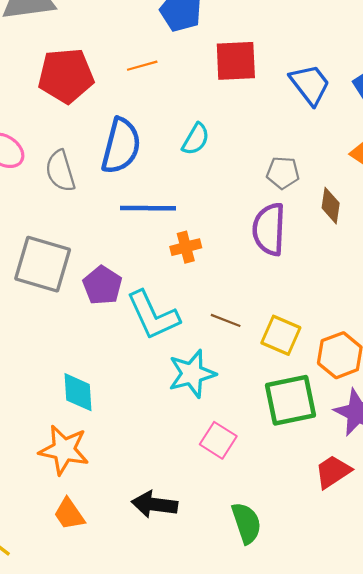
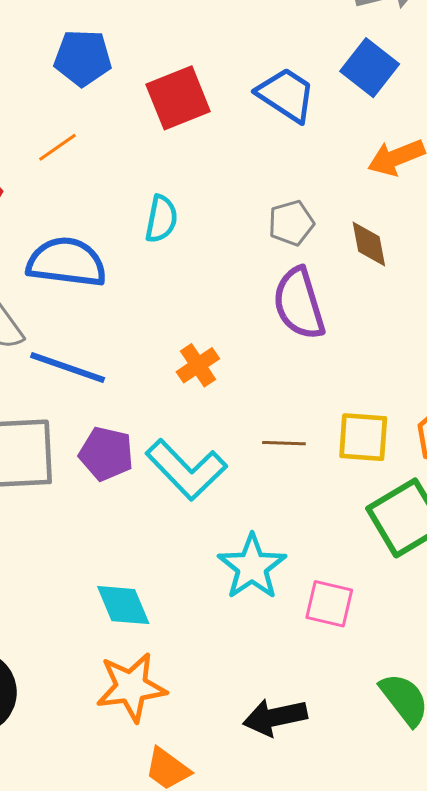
blue semicircle: (121, 146) -> (67, 262), turned -78
blue line: (148, 208) -> (68, 368), moved, turned 38
cyan star: (192, 374) -> (252, 567), moved

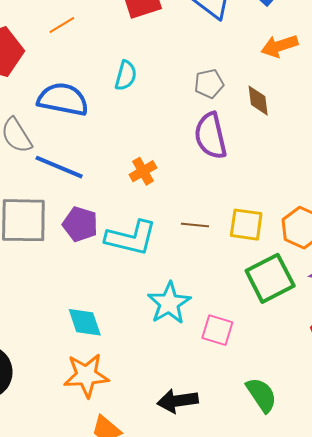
cyan L-shape: (186, 470) -> (131, 238), turned -36

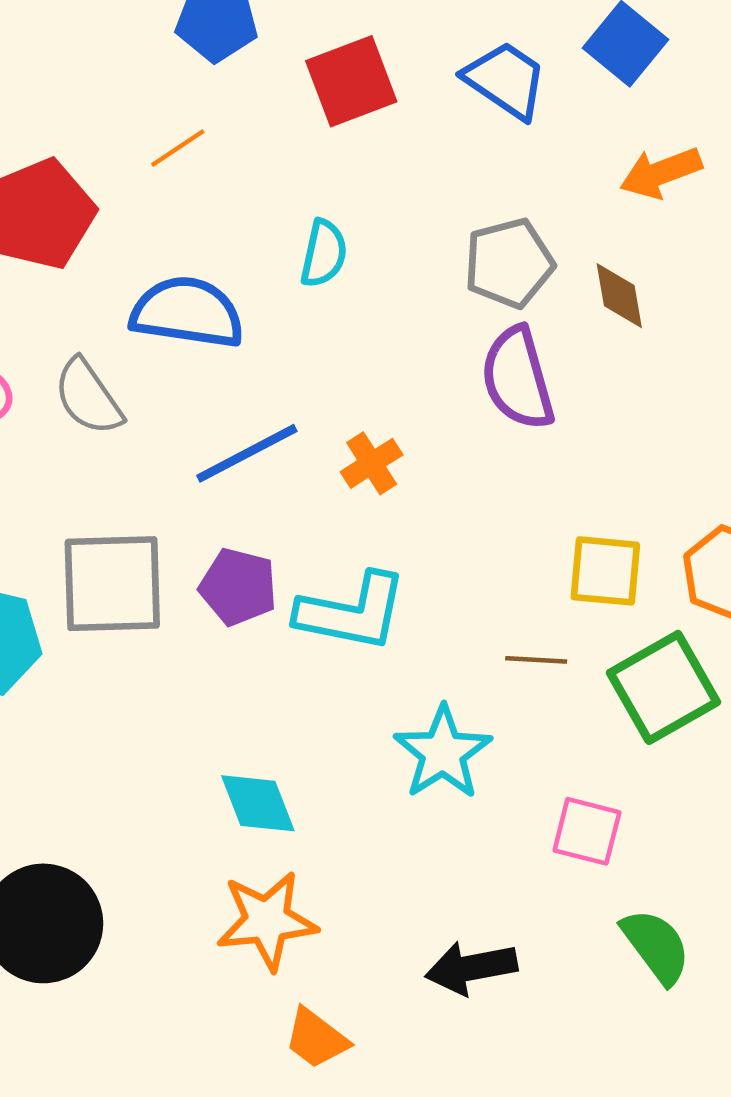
gray pentagon: (209, 84) -> (509, 263), size x1.4
blue line: (59, 167) -> (247, 453), moved, turned -48
brown line: (195, 225) -> (536, 660), moved
pink square: (217, 330) -> (587, 831), moved

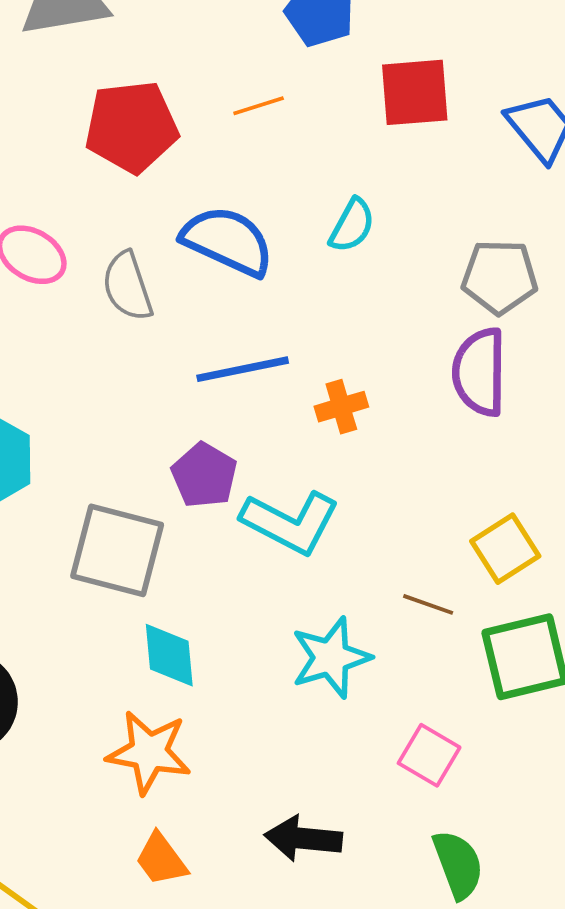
yellow square: (605, 571) -> (505, 549), turned 36
gray square: (112, 584) -> (117, 550), moved

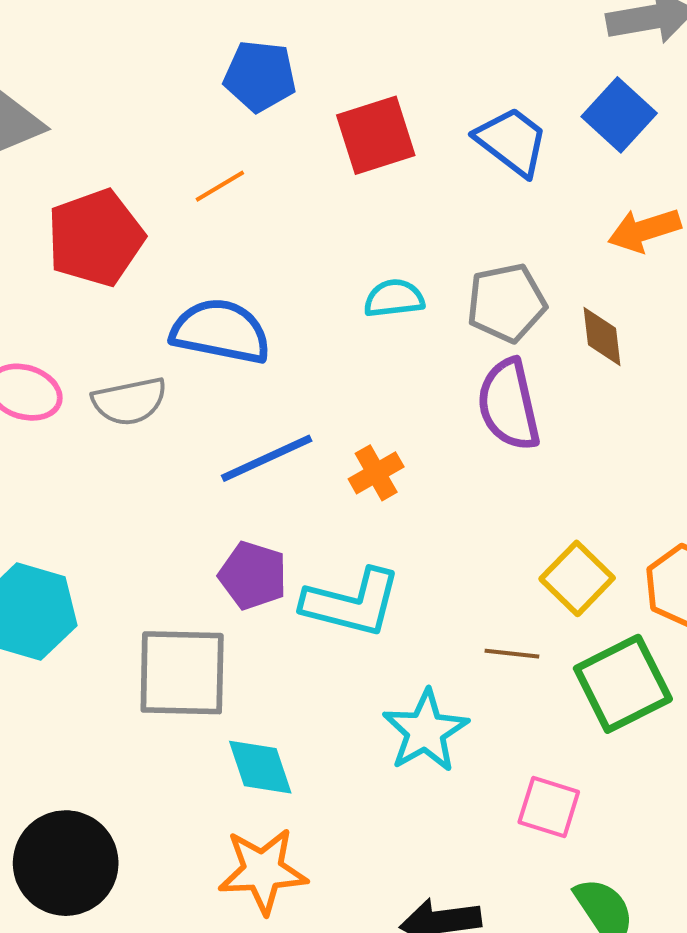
cyan semicircle: (352, 225) -> (394, 298), moved, turned -112
gray semicircle: (127, 286) -> (129, 401), turned -70

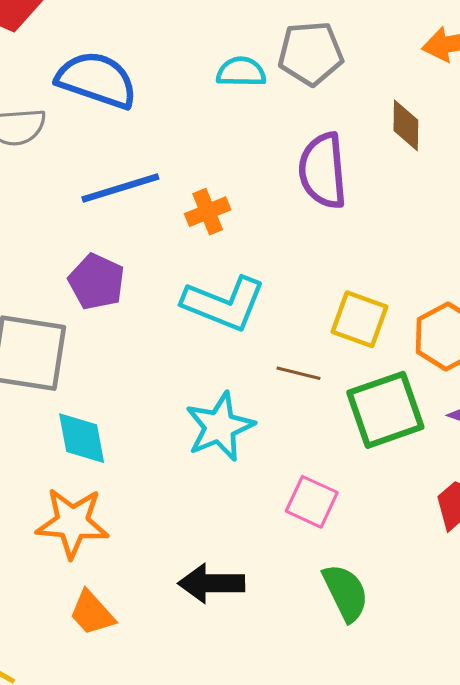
gray pentagon: (506, 303) -> (311, 53), moved
yellow square: (577, 578) -> (359, 319), turned -32
cyan L-shape: (352, 603) -> (224, 304), moved

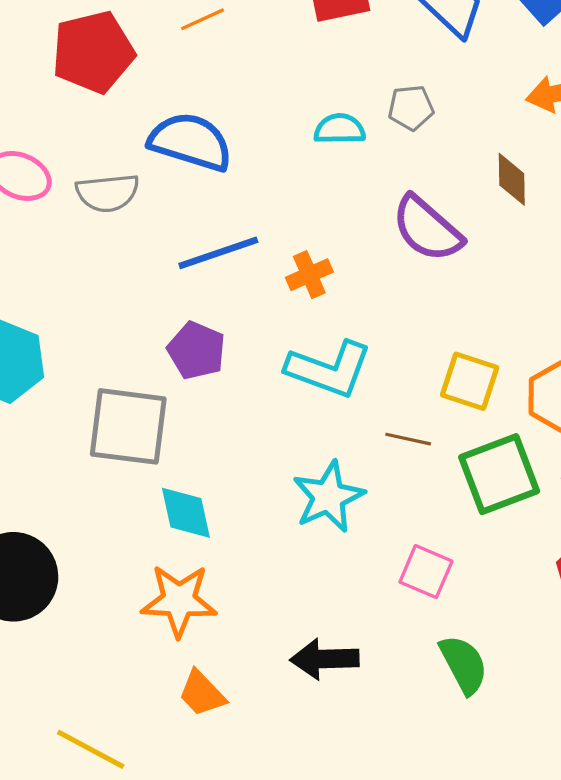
gray pentagon: (311, 53) -> (411, 108), size x0.7
purple semicircle: (323, 171) -> (427, 229), turned -42

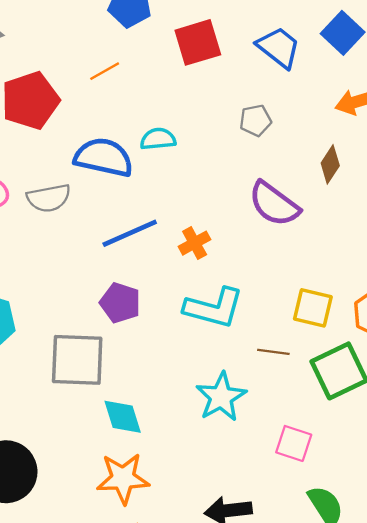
cyan semicircle: (340, 129) -> (158, 139), moved
brown diamond: (512, 179) -> (330, 164), turned 39

